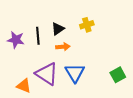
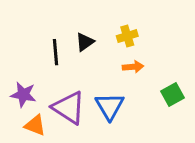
purple star: (16, 40) -> (23, 95), moved
orange arrow: (63, 47) -> (133, 67), moved
green square: (118, 75) -> (173, 95), moved

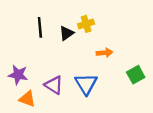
yellow cross: (127, 36) -> (86, 24), moved
black line: (56, 52) -> (40, 27), moved
purple triangle: (69, 108) -> (54, 85), size x0.7

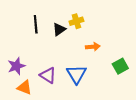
purple star: (18, 75) -> (16, 66), turned -30

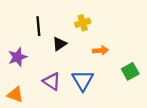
black triangle: (59, 29) -> (59, 44), moved
purple star: (16, 66) -> (17, 57), moved
orange triangle: (24, 87) -> (15, 95), moved

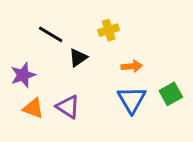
black line: (38, 26) -> (51, 34), turned -54
blue triangle: (83, 80) -> (132, 100), moved
orange triangle: (15, 95) -> (33, 108), moved

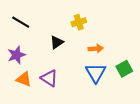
black line: (51, 34) -> (21, 22), moved

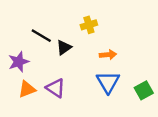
black line: (21, 22) -> (41, 36), moved
green square: (124, 69) -> (144, 90), moved
orange triangle: (24, 79) -> (27, 89), turned -42

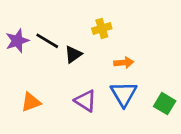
purple star: (19, 62) -> (17, 41), moved
purple triangle: (56, 88) -> (85, 101), moved
green square: (144, 90) -> (165, 104), turned -30

